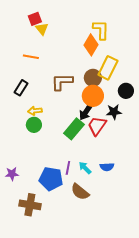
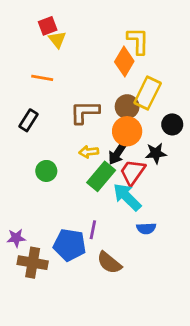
yellow arrow: (35, 111) -> (89, 152), moved
cyan arrow: (85, 168) -> (127, 197), moved, size x1.6
brown cross: (30, 205) -> (33, 263), moved

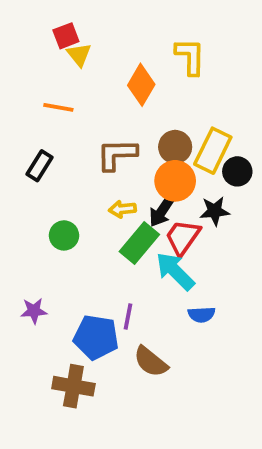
orange diamond: (124, 61) -> (141, 85), moved
yellow rectangle: (148, 93) -> (213, 151), moved
purple star: (16, 238) -> (34, 311), moved
brown cross: (33, 263) -> (73, 386), moved

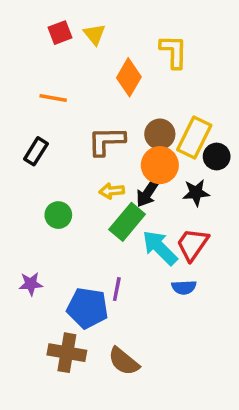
yellow triangle: (79, 55) -> (94, 34), moved
red trapezoid: (183, 237) -> (193, 244), moved
brown semicircle: (151, 362) -> (124, 361), moved

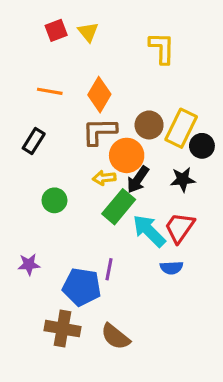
orange diamond: (129, 77) -> (99, 95), moved
orange circle: (160, 165) -> (127, 155), moved

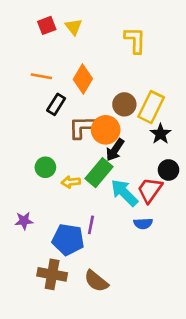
brown L-shape: (99, 131) -> (83, 127), moved
black rectangle: (34, 141) -> (56, 104), moved
black circle: (202, 146) -> (169, 170), moved
yellow arrow: (104, 178) -> (71, 182), moved
black star: (183, 179) -> (160, 134), moved, turned -30

